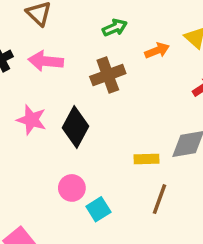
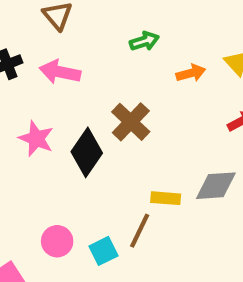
brown cross: (108, 75) -> (131, 122), moved, turned -32
pink circle: (72, 188) -> (57, 241), moved
brown line: (160, 199) -> (140, 231), moved

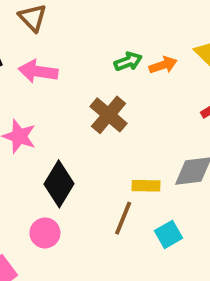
green arrow: (144, 41) -> (128, 62), moved
black diamond: (87, 152) -> (59, 184), moved
cyan square: (104, 251) -> (169, 234), moved

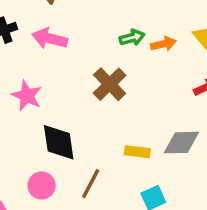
black diamond: (59, 184) -> (59, 142), turned -45
brown line: (123, 218) -> (91, 184), moved

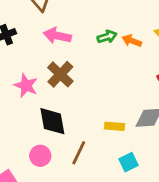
pink arrow: (50, 39) -> (57, 36), moved
orange arrow: (163, 44) -> (132, 41), turned -144
brown cross: (110, 84) -> (60, 74), moved

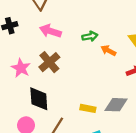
orange arrow: (132, 41) -> (108, 51), moved

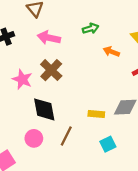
green arrow: (90, 36) -> (91, 28), moved

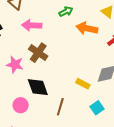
orange arrow: (111, 52) -> (87, 28), size x1.5
yellow rectangle: (96, 114) -> (83, 84), turned 32
pink circle: (34, 138) -> (21, 105), moved

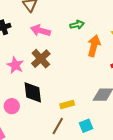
orange arrow: (87, 28) -> (94, 46), turned 80
yellow rectangle: (83, 84) -> (67, 105), moved, turned -56
brown line: (60, 107) -> (58, 126), moved

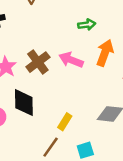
pink arrow: (41, 30) -> (71, 60), moved
yellow rectangle: (67, 105) -> (65, 122), turned -48

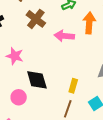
brown cross: (38, 62) -> (36, 19), moved

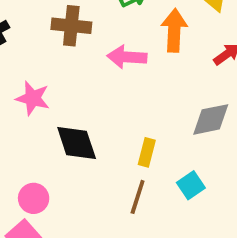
brown cross: (36, 19) -> (71, 26), turned -30
pink circle: (19, 97) -> (34, 198), moved

